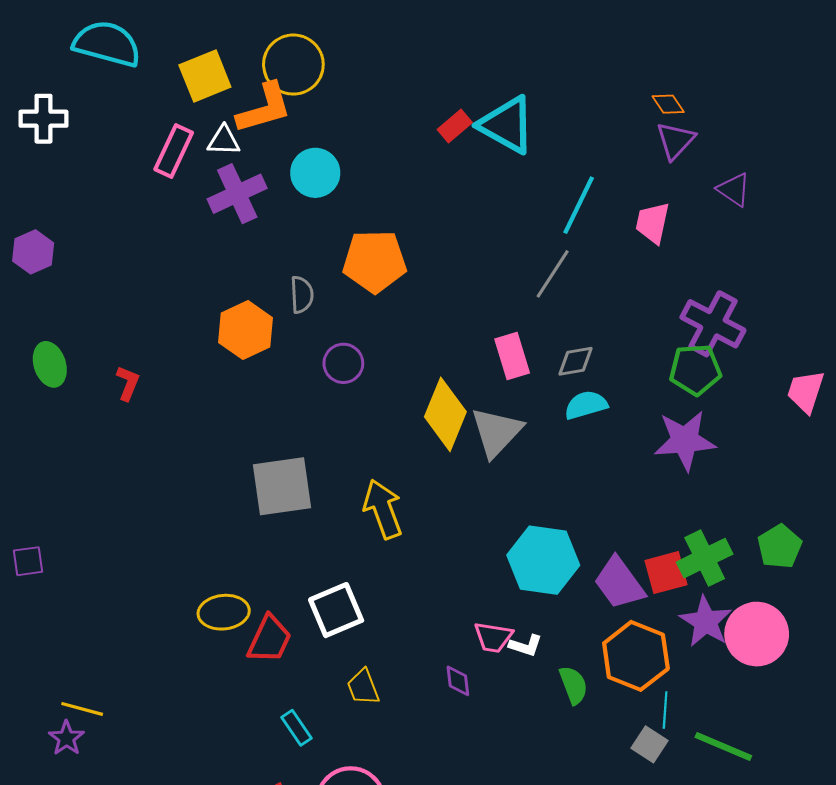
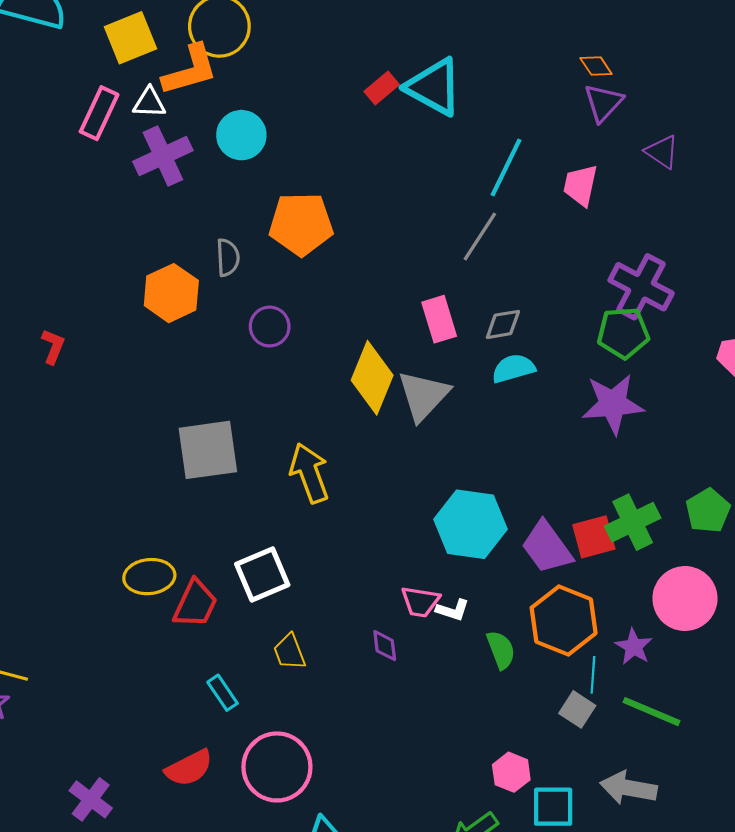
purple star: (706, 622) -> (634, 647), moved, size x0.7

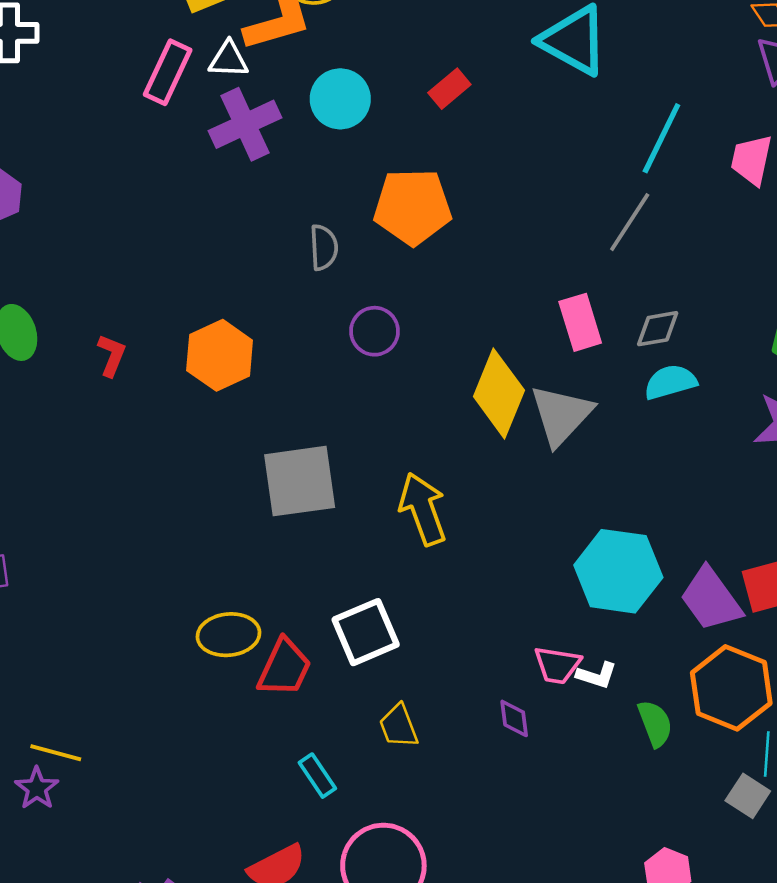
red rectangle: (382, 88) -> (449, 89), moved
orange hexagon: (171, 293) -> (220, 355), moved

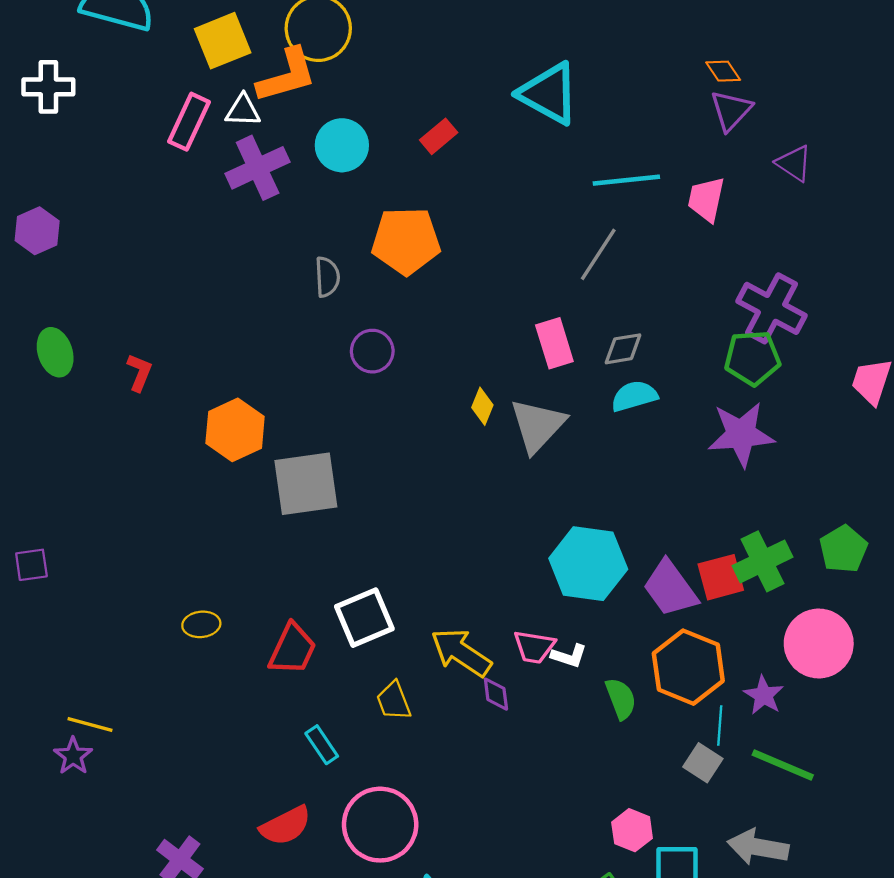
cyan line: (661, 138) -> (626, 180), turned 58
orange hexagon: (220, 355) -> (235, 430), moved
yellow diamond: (499, 393) -> (482, 406), size x0.5
yellow arrow: (423, 509) -> (461, 652), moved, turned -36
yellow ellipse: (229, 635) -> (201, 624), moved, size x0.7

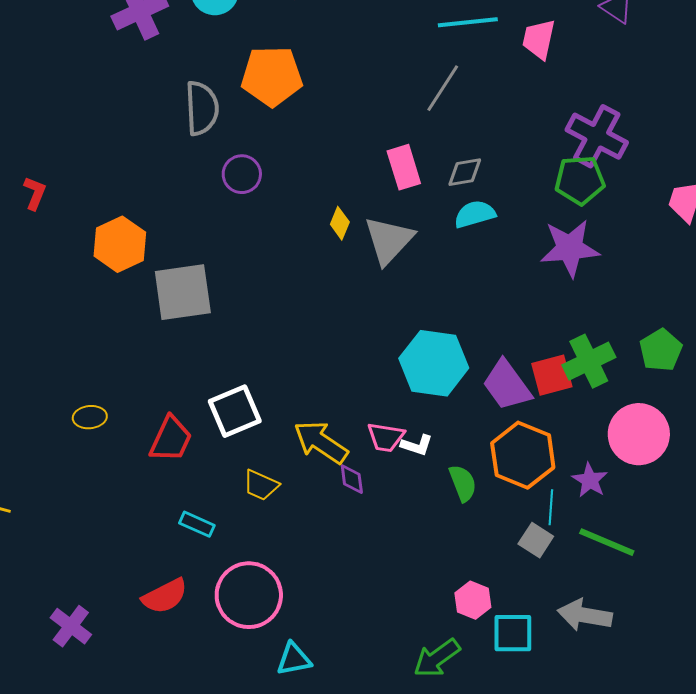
gray semicircle: (327, 277) -> (202, 108), size x1.5
yellow trapezoid: (394, 701) -> (261, 485), turned -45
cyan rectangle: (322, 745) -> (197, 524), turned -32

